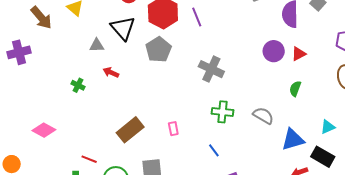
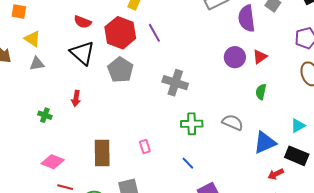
gray triangle: (97, 45) -> (37, 64), moved
red arrow: (111, 72) -> (76, 98), turned -98
pink diamond: (44, 130) -> (53, 162), moved
brown rectangle: (130, 130) -> (102, 153), turned -44

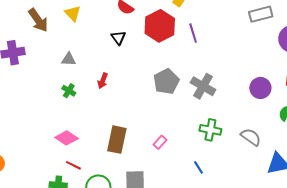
black triangle: (82, 53) -> (118, 38), size x0.6
purple circle: (235, 57) -> (260, 88), moved
gray triangle: (37, 64) -> (69, 59), moved
gray pentagon: (120, 70) -> (166, 81), moved
pink rectangle: (145, 147) -> (160, 142), turned 48

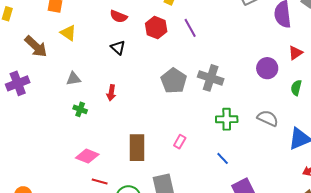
red hexagon: (160, 26) -> (156, 28), size x0.7

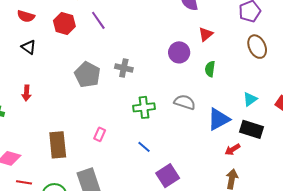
gray cross: (211, 78) -> (124, 68), size x0.7

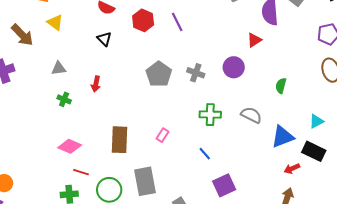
red triangle: (206, 34) -> (254, 40), moved
purple circle: (179, 52) -> (234, 67), moved

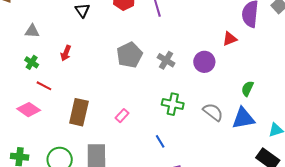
blue triangle: (283, 137) -> (243, 118), moved
red line: (81, 172) -> (44, 86), moved

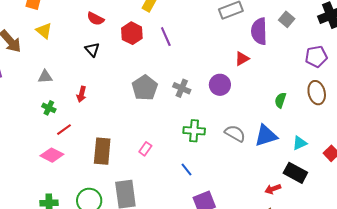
red line: (44, 86) -> (64, 130), turned -56
green semicircle: (247, 89) -> (280, 100), moved

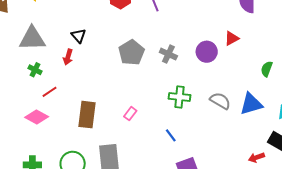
black triangle: (92, 50) -> (78, 36), moved
red triangle: (242, 59) -> (232, 38), moved
gray triangle: (45, 77) -> (32, 39), size x1.8

